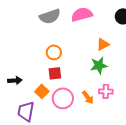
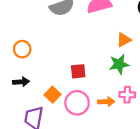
orange circle: (54, 52) -> (22, 49), moved
red square: (55, 73) -> (78, 71), moved
orange arrow: (88, 97) -> (106, 102), turned -56

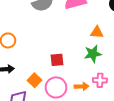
orange triangle: (124, 40) -> (97, 32), turned 32

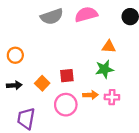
orange square: (35, 80) -> (42, 83), moved
orange arrow: (82, 86) -> (90, 95), moved

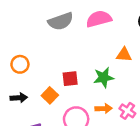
green star: (104, 69) -> (104, 77), moved
red square: (67, 76) -> (70, 79), moved
pink cross: (112, 97) -> (127, 111), turned 32

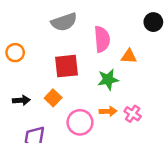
pink semicircle: (99, 19) -> (102, 39), moved, turned 100
orange circle: (20, 64) -> (15, 53), moved
red square: (70, 79) -> (67, 66), moved, size x1.5

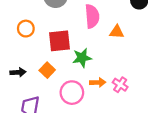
orange circle: (15, 53) -> (26, 29), moved
green star: (108, 79) -> (82, 58), moved

